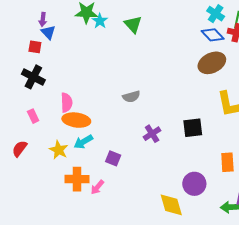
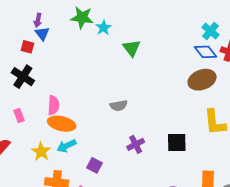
cyan star: (100, 21) -> (104, 28), moved
green triangle: (133, 24) -> (132, 48), moved

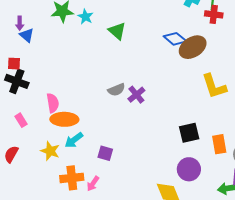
red square: (27, 47) -> (14, 64), moved
blue diamond: (205, 52) -> (175, 39), moved
black square: (177, 142) -> (189, 133), moved
purple cross: (136, 144) -> (136, 95), moved

